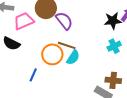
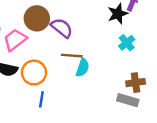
orange circle: (52, 54) -> (34, 73), moved

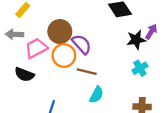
cyan semicircle: (83, 68) -> (96, 95), moved
orange circle: (34, 73) -> (64, 56), moved

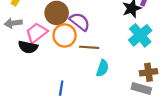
cyan cross: (140, 68) -> (140, 35), size x1.5
black semicircle: (24, 74) -> (28, 47), moved

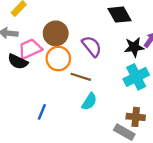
purple semicircle: (80, 22) -> (92, 46), moved

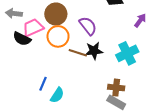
black star: (134, 47) -> (94, 51), moved
cyan semicircle: (89, 102) -> (57, 95), moved
brown cross: (136, 117) -> (116, 88), moved

